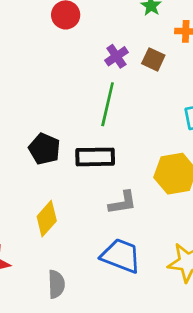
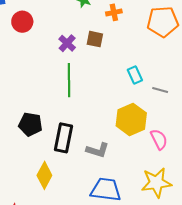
black rectangle: (95, 157) -> (64, 138), moved, turned -64
gray L-shape: (123, 203) -> (98, 150), turned 40

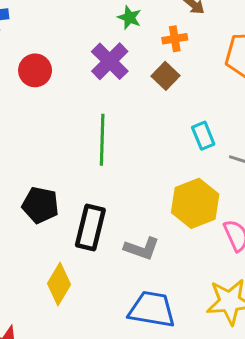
red circle: (22, 22) -> (35, 70), moved
brown square: (95, 39) -> (166, 76), moved, turned 30
purple cross: (67, 43) -> (110, 61), moved, size x1.4

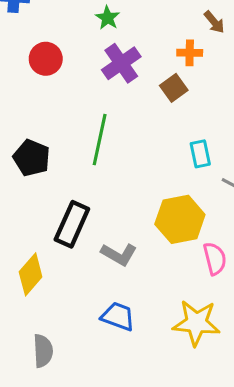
green star: (129, 18) -> (108, 18), moved
black pentagon: (40, 205) -> (32, 158), moved
blue trapezoid: (152, 309) -> (118, 316), size x0.7

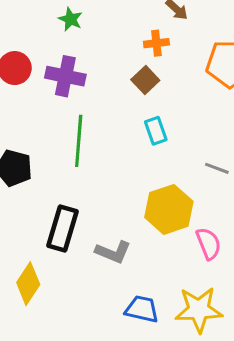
purple cross: (121, 63) -> (65, 76), moved, turned -36
cyan rectangle: (200, 154) -> (156, 131), moved
blue trapezoid: (118, 316) -> (142, 309), moved

